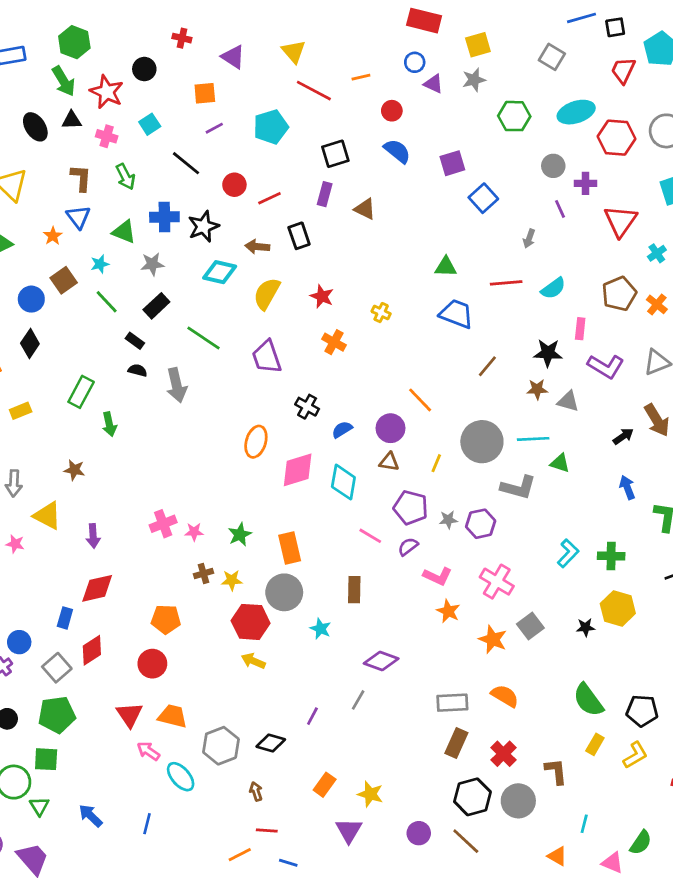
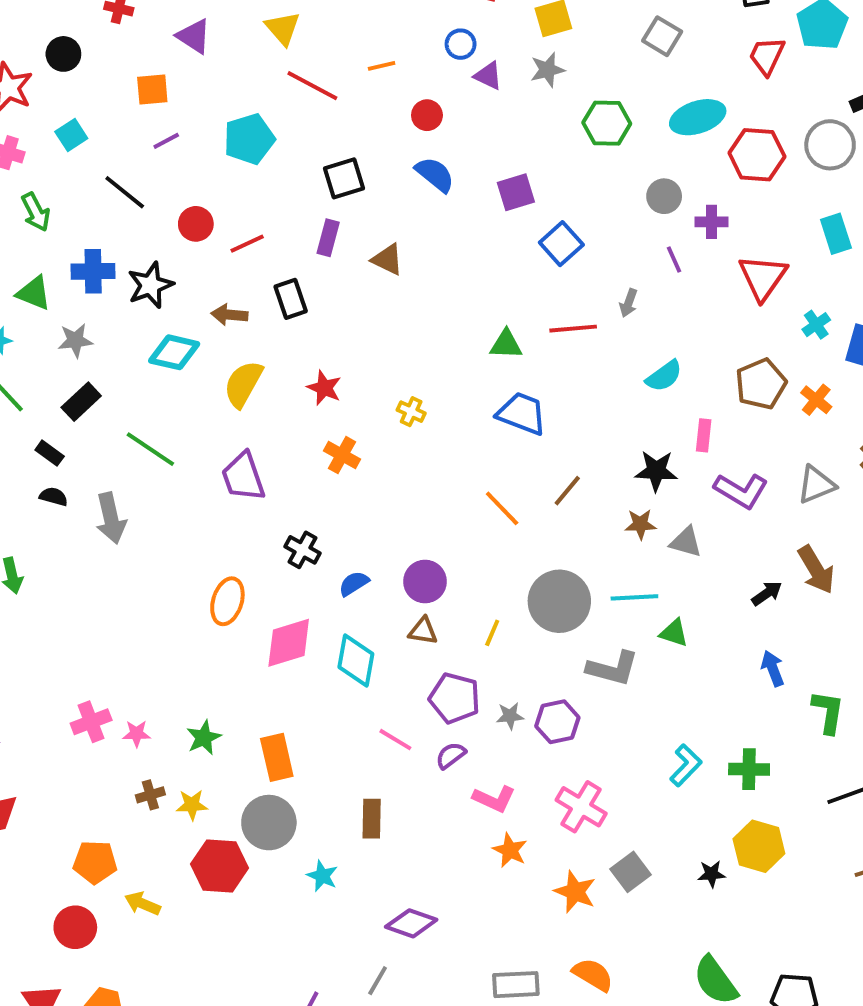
red line: (506, 283) -> (573, 329), moved
orange line: (420, 400) -> (502, 508), moved
yellow arrow: (253, 661) -> (142, 904), moved

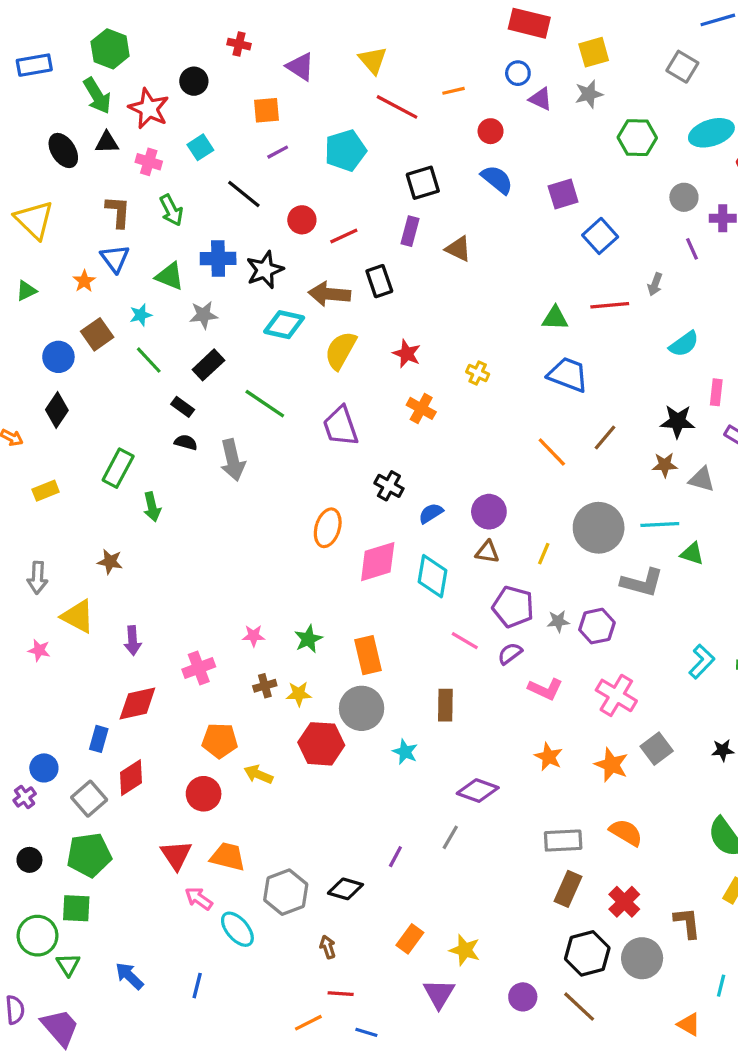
brown arrow: (229, 315) -> (329, 294), size x1.4
pink cross: (91, 722) -> (199, 668), moved
orange star: (510, 850) -> (549, 757), moved

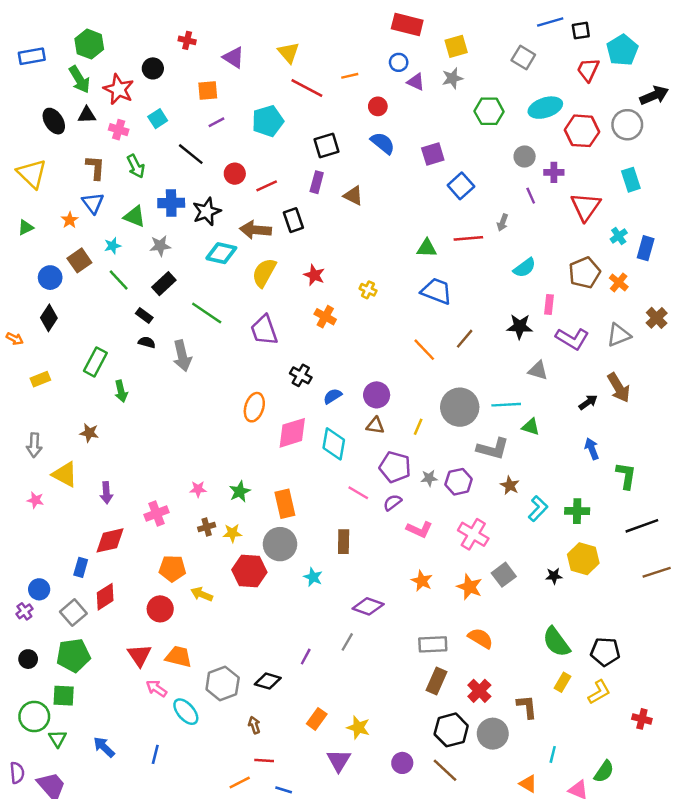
brown star: (665, 465) -> (510, 485), moved, turned 30

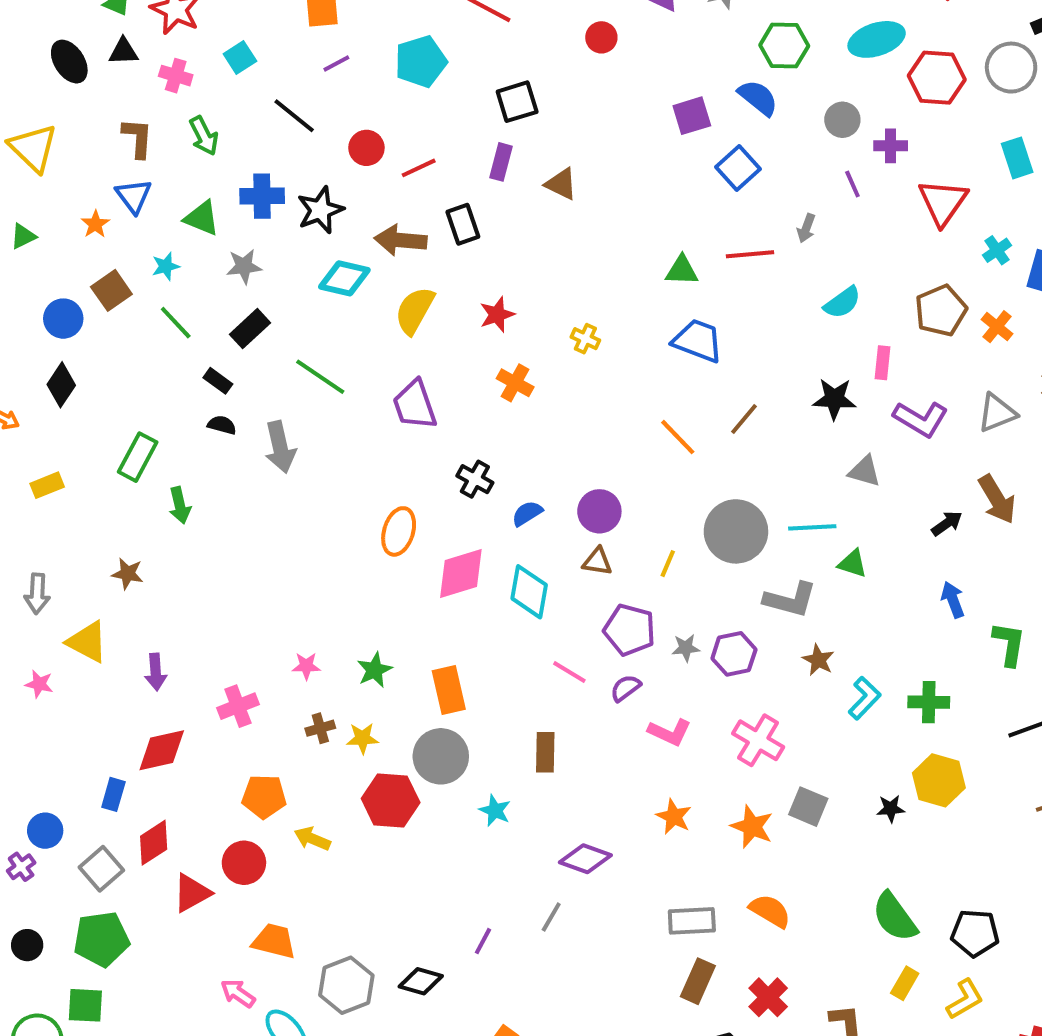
blue semicircle: (383, 143) -> (758, 98), moved
red star: (314, 275) -> (497, 315), turned 30
gray square: (504, 575) -> (808, 807), turned -30
red triangle: (139, 655) -> (192, 893), moved, turned 35

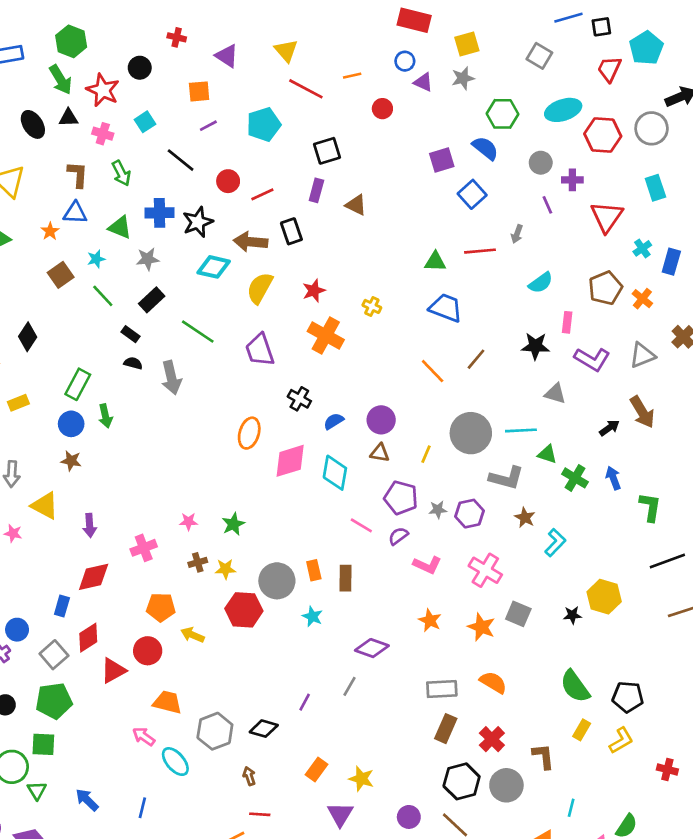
blue triangle: (134, 196) -> (75, 213), turned -50
blue circle: (63, 319) -> (71, 424), moved
orange cross: (515, 383) -> (326, 335), size x1.5
orange rectangle: (449, 690) -> (314, 570), moved, size x0.7
green cross: (929, 702) -> (575, 478), moved, turned 30

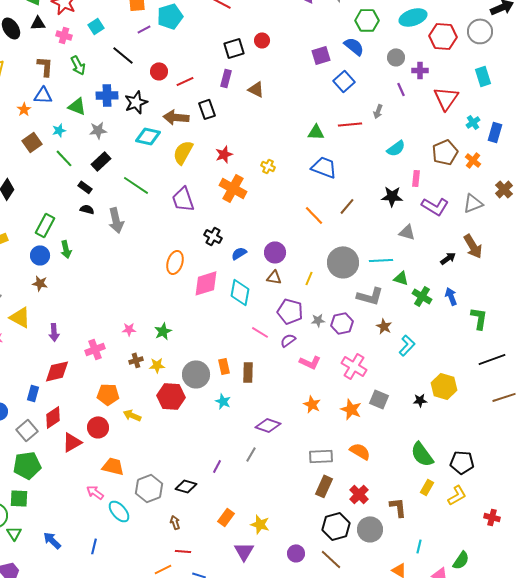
red circle: (382, 109) -> (262, 40), moved
cyan pentagon: (264, 124) -> (170, 16), moved

